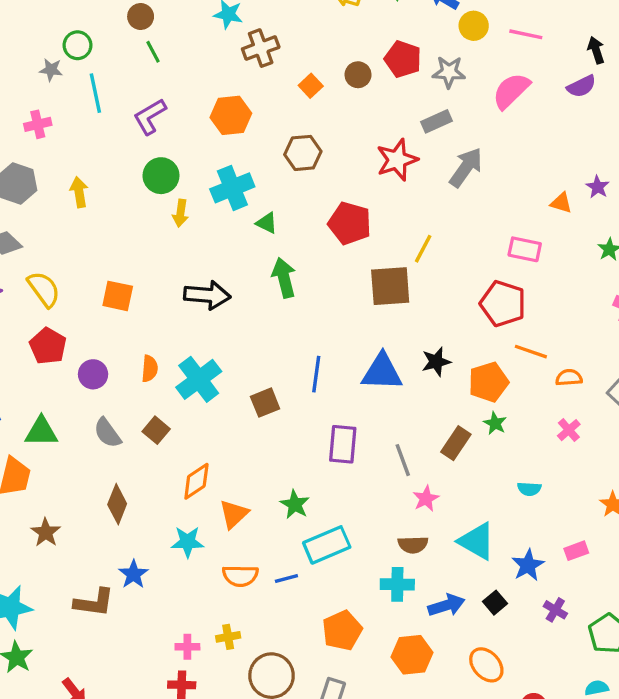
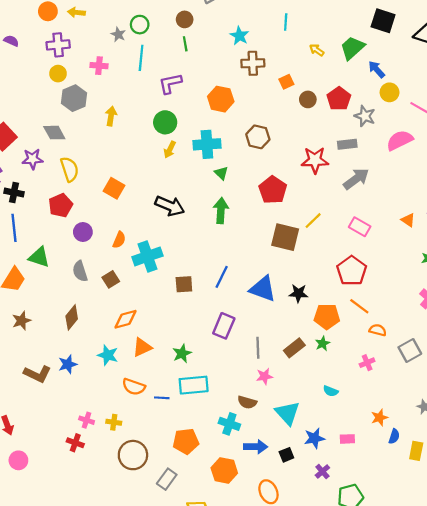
orange square: (311, 86) -> (286, 82), moved
pink rectangle: (525, 249) -> (360, 227), moved

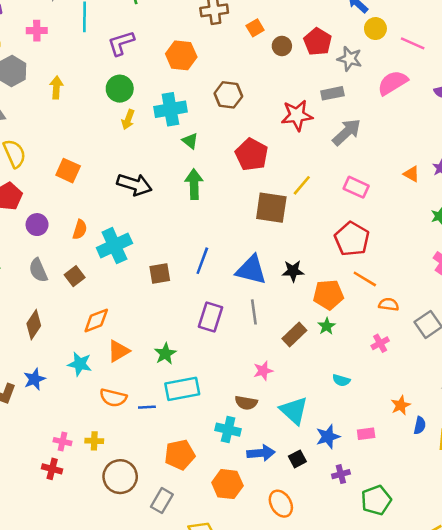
gray line: (258, 348) -> (254, 312), moved
purple cross: (322, 471) -> (341, 474), turned 32

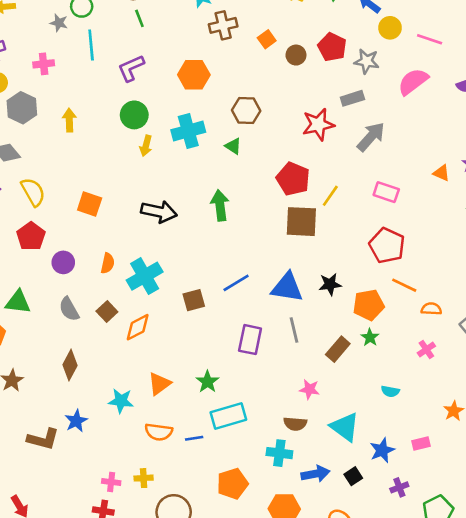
green triangle: (190, 141) -> (233, 146), moved
red pentagon: (252, 155) -> (293, 179), moved
blue line: (202, 261) -> (236, 283), turned 44
orange diamond: (96, 321) -> (138, 327), moved
pink star: (263, 371) -> (309, 389), turned 30

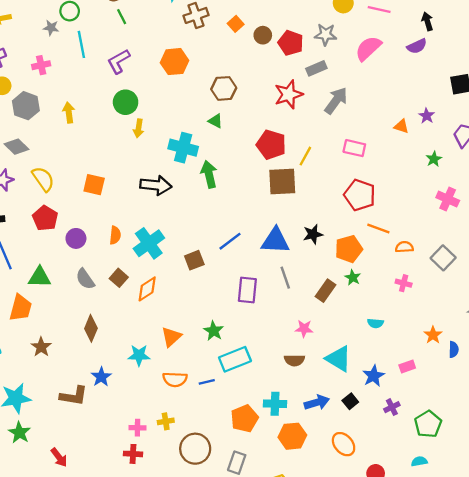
red pentagon: (332, 47) -> (291, 43), moved
cyan cross: (188, 131) -> (183, 148), moved, turned 36
pink cross: (426, 349) -> (404, 283), turned -35
cyan cross: (279, 453) -> (275, 404), moved

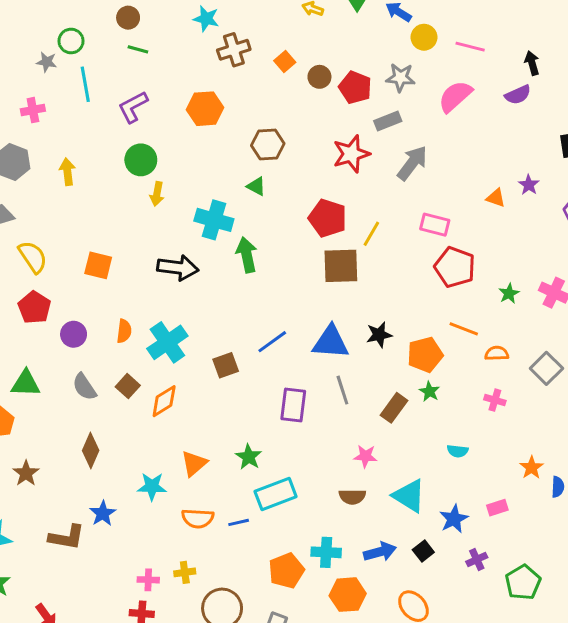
green line: (122, 17) -> (138, 49), turned -49
green star: (434, 159) -> (509, 294), moved
red pentagon: (360, 195) -> (455, 267), moved

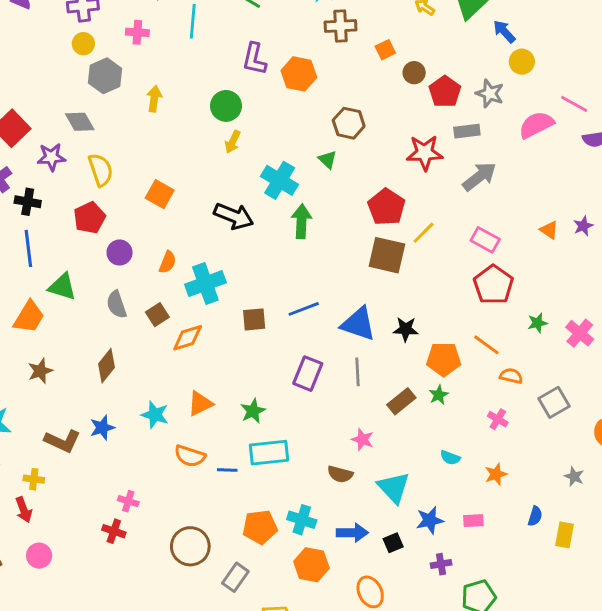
pink line: (470, 47) -> (574, 104), moved
purple L-shape: (133, 107) -> (254, 59), moved, turned -64
orange star: (531, 468) -> (496, 474), moved
yellow cross: (185, 572) -> (34, 479), moved

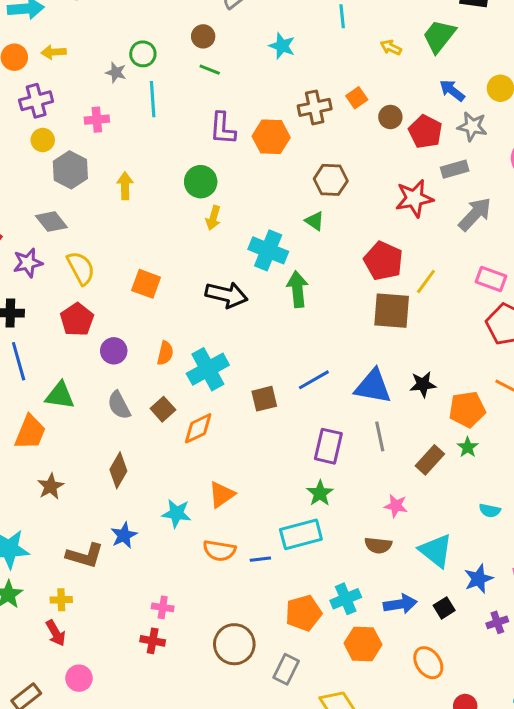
brown cross: (341, 26) -> (315, 107), moved
blue arrow: (504, 32) -> (452, 90), moved
green star: (253, 411) -> (320, 493), moved
cyan cross: (302, 520) -> (346, 599), turned -32

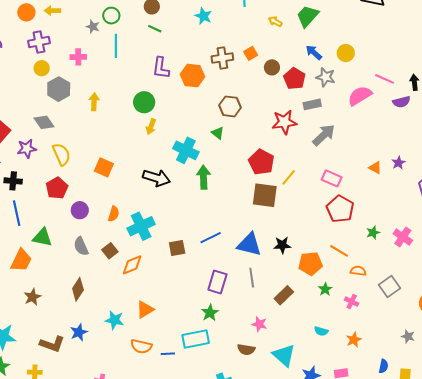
green star: (468, 447) -> (325, 289), moved

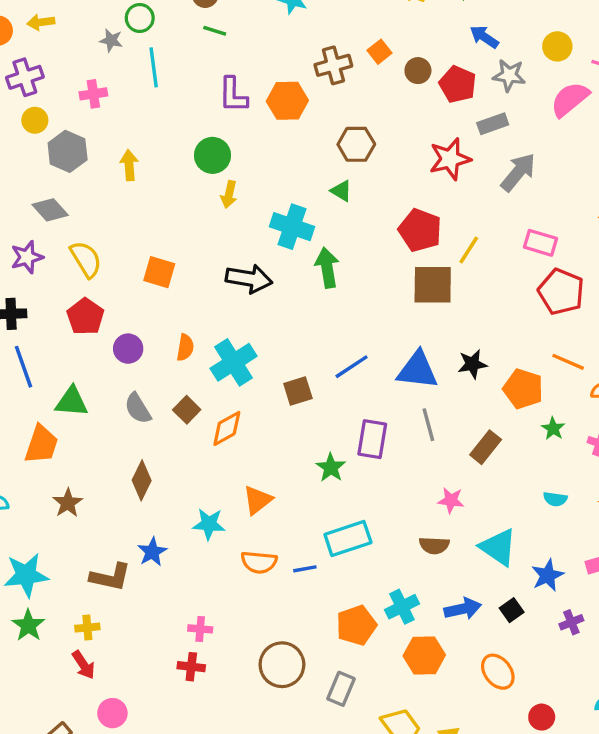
yellow circle: (346, 53) -> (557, 46), moved
orange pentagon: (310, 264) -> (523, 389), turned 30
green star: (210, 313) -> (331, 468), moved

